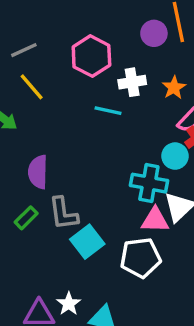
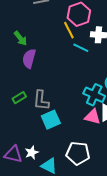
yellow line: (32, 87) -> (69, 30), moved
purple semicircle: (38, 172) -> (29, 59), moved
white pentagon: (140, 258) -> (78, 153), moved

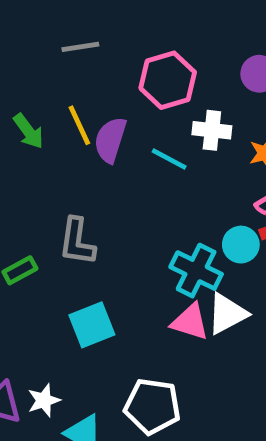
yellow line: (69, 30) -> (79, 125), moved
purple semicircle: (29, 59) -> (110, 140), moved
gray L-shape: (41, 100) -> (77, 242), moved

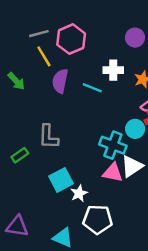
pink hexagon: (168, 80) -> (71, 39), moved
yellow line: (79, 125) -> (44, 56), moved
white star: (44, 400) -> (79, 193), moved

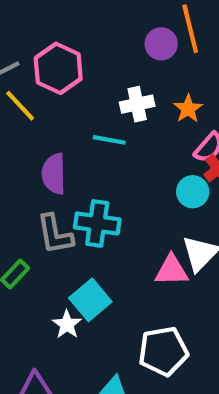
purple semicircle: (60, 81) -> (54, 174), moved
cyan cross: (113, 145) -> (97, 223), moved
white star: (79, 193) -> (67, 324), moved

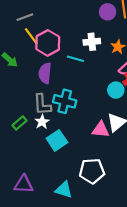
pink hexagon: (58, 68) -> (48, 43), moved
white star: (67, 324) -> (42, 122), moved

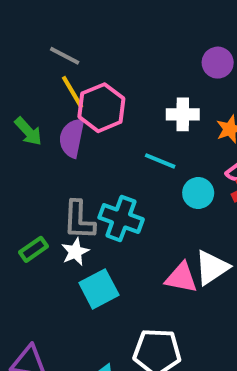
gray line: (25, 17) -> (65, 56), turned 42
cyan line: (75, 59) -> (160, 161), moved
purple semicircle: (45, 73) -> (72, 138), moved
cyan circle: (116, 90) -> (198, 193), moved

